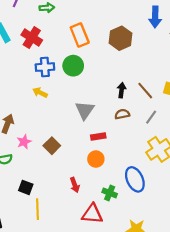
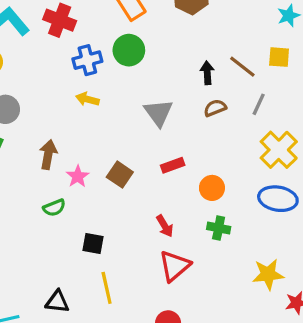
red rectangle: (98, 137) -> (173, 165), moved
orange circle: (96, 159) -> (212, 188), moved
blue ellipse: (135, 179) -> (278, 199), moved, turned -45
yellow line: (38, 209) -> (107, 288), moved
red triangle: (92, 214) -> (175, 266), moved, turned -35

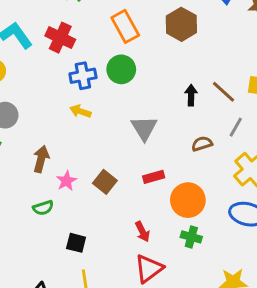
brown semicircle: (215, 108) -> (202, 144), moved
orange circle: (212, 188) -> (188, 200), size x1.5

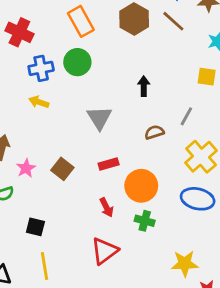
brown line: (223, 92) -> (173, 21), moved
red arrow: (142, 232) -> (107, 207), moved

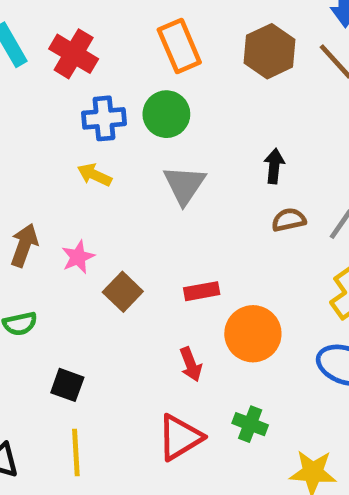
gray triangle: (99, 118) -> (184, 185), moved
brown semicircle: (154, 132) -> (289, 220), moved
pink star: (26, 168) -> (78, 257), moved
green cross: (145, 221) -> (250, 424), moved

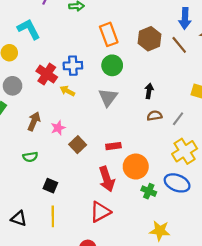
red cross: (74, 54) -> (47, 74), moved
green circle: (166, 114) -> (112, 65), moved
red arrow: (191, 364) -> (107, 179), size x1.6
green cross: (250, 424) -> (149, 191), moved

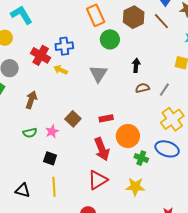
green circle: (112, 65) -> (110, 39), moved
pink star: (58, 128) -> (52, 131), moved
yellow star: (160, 231) -> (135, 187), moved

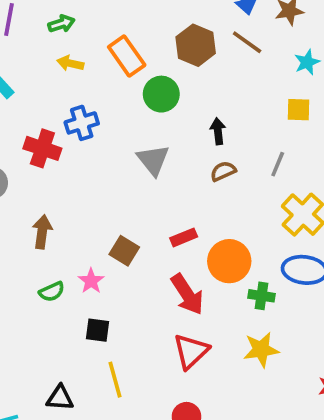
yellow arrow: (61, 70) -> (70, 63), moved
brown semicircle: (142, 88) -> (223, 171), moved

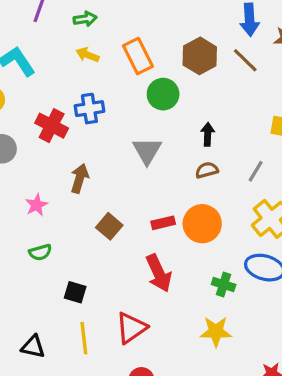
brown arrow: (42, 232) -> (80, 178), moved
orange circle: (229, 261) -> (202, 224), moved
pink star: (91, 281) -> (37, 205), moved
red triangle: (191, 351) -> (131, 328), moved

